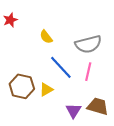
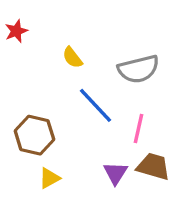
pink line: (88, 72) -> (138, 129), moved
yellow triangle: (46, 90) -> (49, 178), moved

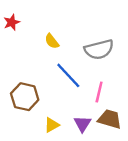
yellow triangle: (49, 178) -> (52, 125), moved

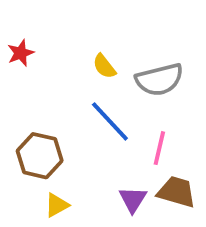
red star: (12, 22) -> (21, 53), moved
yellow semicircle: (52, 41) -> (104, 66), moved
yellow triangle: (52, 125) -> (57, 205), moved

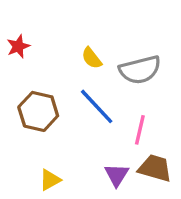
brown hexagon: (40, 156) -> (38, 111), moved

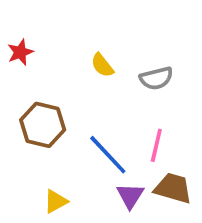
gray semicircle: (140, 70) -> (156, 78), size x0.7
blue line: (97, 106) -> (108, 155), moved

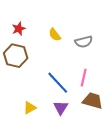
red star: (20, 52) -> (19, 29), moved
brown hexagon: (43, 125) -> (16, 56), moved
purple triangle: (130, 196) -> (61, 108), moved

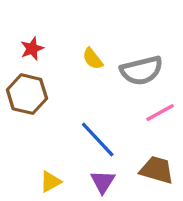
gray semicircle: (84, 42) -> (141, 70), size x1.4
pink line: (84, 78) -> (160, 113), moved, turned 48

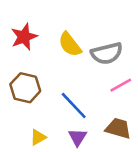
red star: (32, 49) -> (24, 37), size x1.5
yellow semicircle: (93, 59) -> (70, 44), size x1.5
brown hexagon: (27, 94) -> (25, 88), moved

